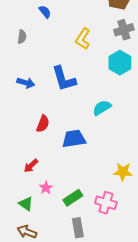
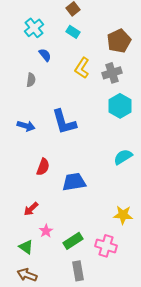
gray cross: (124, 30) -> (112, 73), moved
gray semicircle: (22, 37) -> (31, 80), moved
yellow L-shape: (83, 39) -> (82, 68), moved
cyan semicircle: (102, 108) -> (123, 157), moved

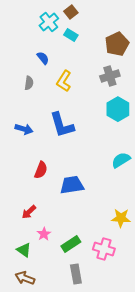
cyan cross: (34, 28) -> (49, 22), moved
yellow L-shape: (82, 68) -> (64, 81), moved

